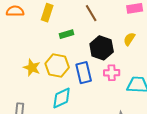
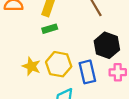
green rectangle: (66, 34) -> (50, 29), moved

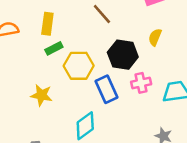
yellow hexagon: (59, 64) -> (79, 66), moved

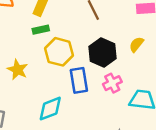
pink cross: (141, 83) -> (112, 83), turned -30

